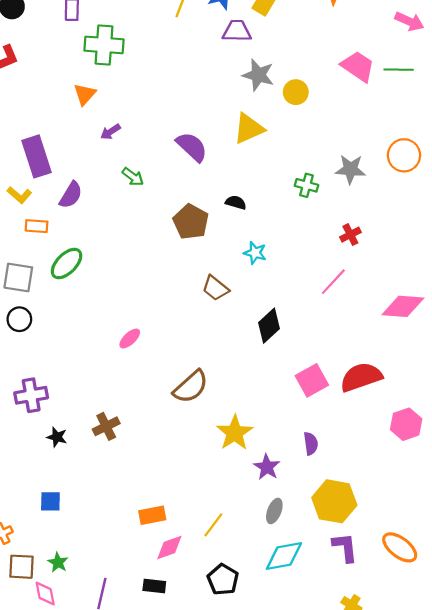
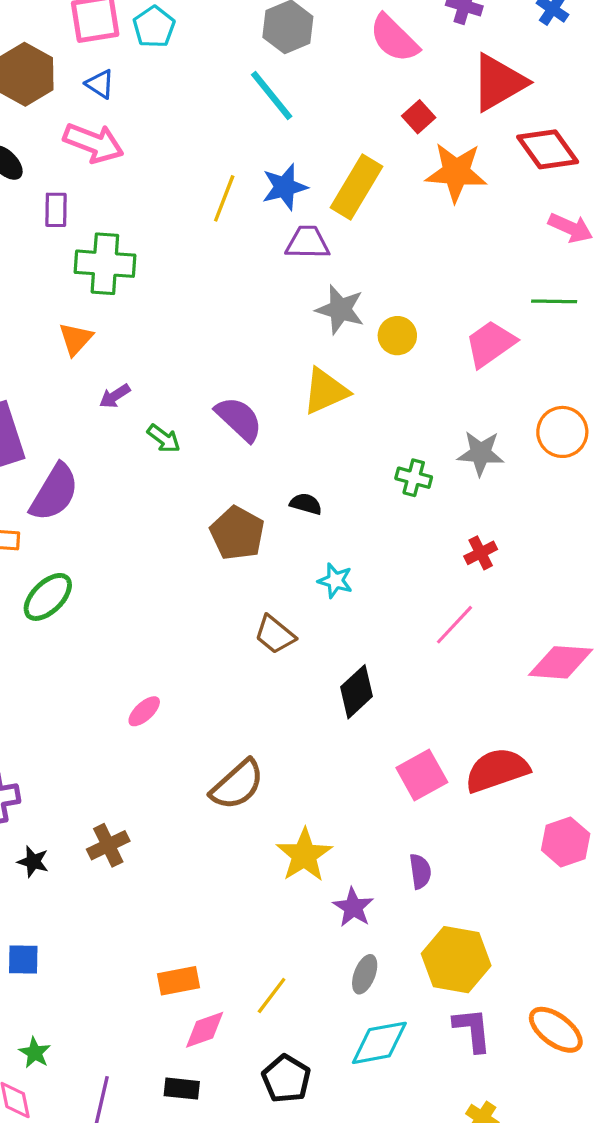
pink trapezoid: (358, 66) -> (490, 344), moved, turned -69
green arrow: (133, 177) -> (164, 439), moved
purple semicircle: (71, 195) -> (54, 492), size x1.4

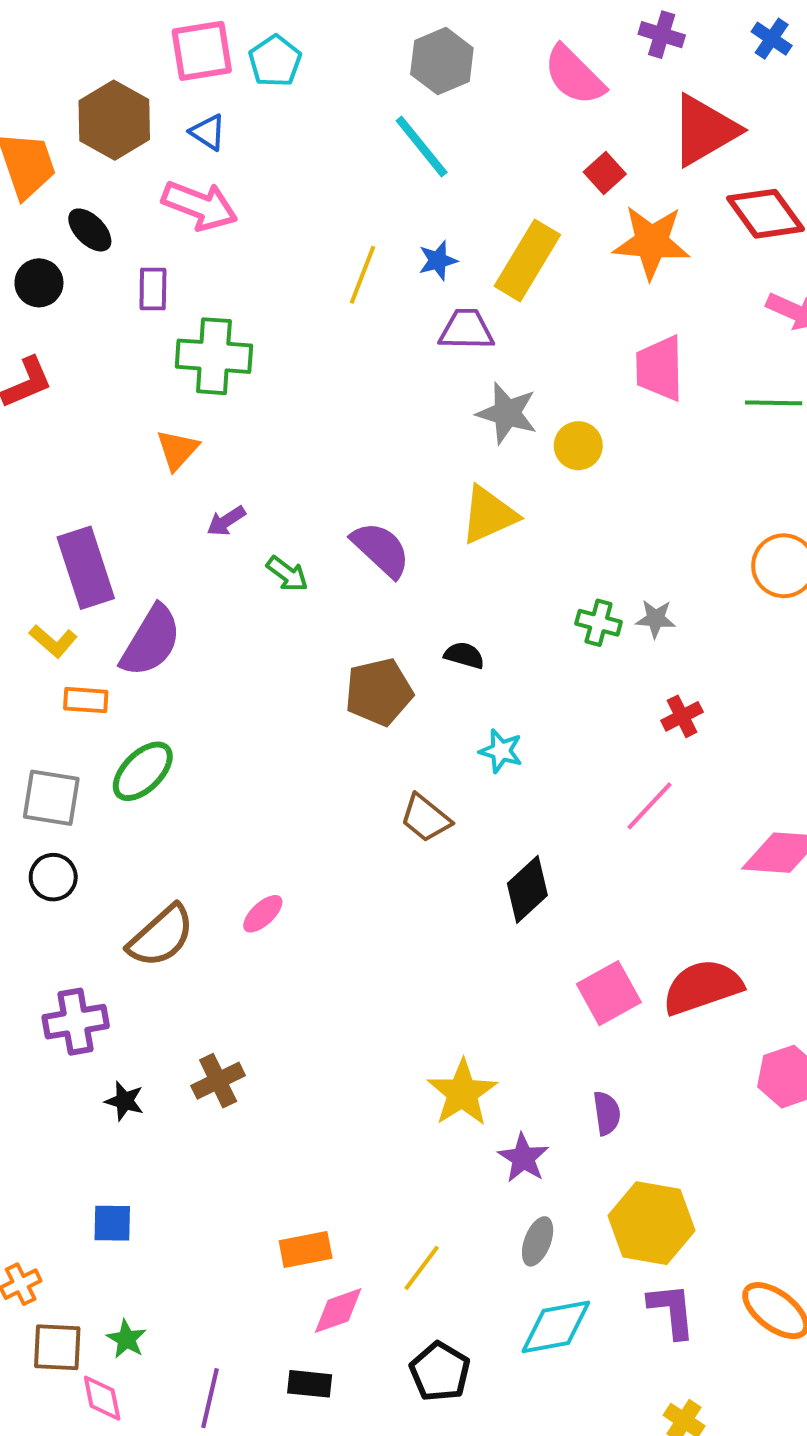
blue star: (285, 187) -> (438, 260), size x0.7
pink trapezoid: (490, 344) -> (660, 368), moved, turned -56
gray star: (481, 453) -> (656, 619), moved, size x0.7
brown pentagon: (237, 533) -> (379, 692), turned 30
brown semicircle: (237, 785) -> (161, 936), moved

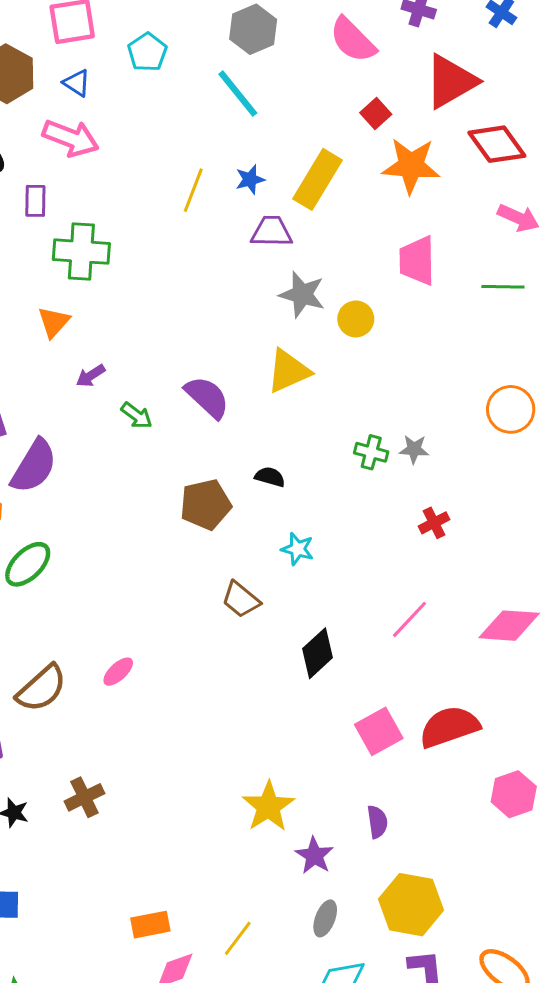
cyan pentagon: (275, 61) -> (147, 52), moved
pink line: (649, 806) -> (409, 619), moved

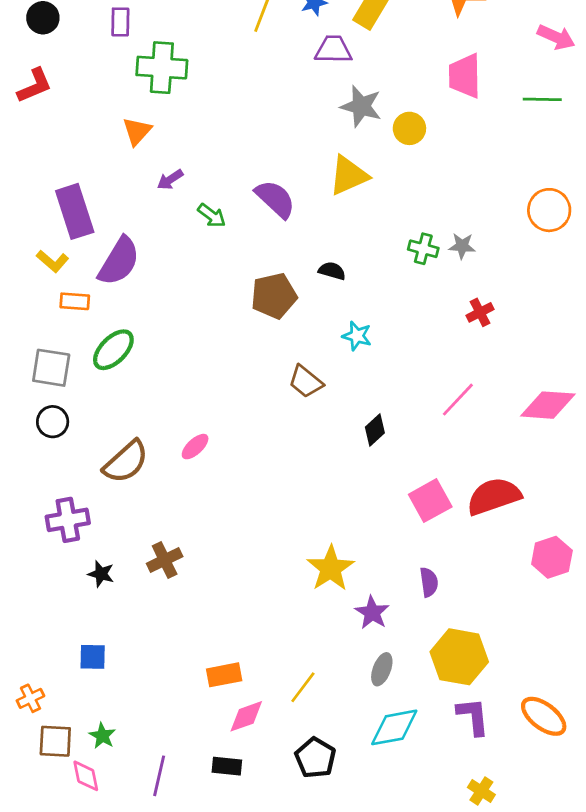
black diamond: (317, 653) -> (375, 430), size x0.7

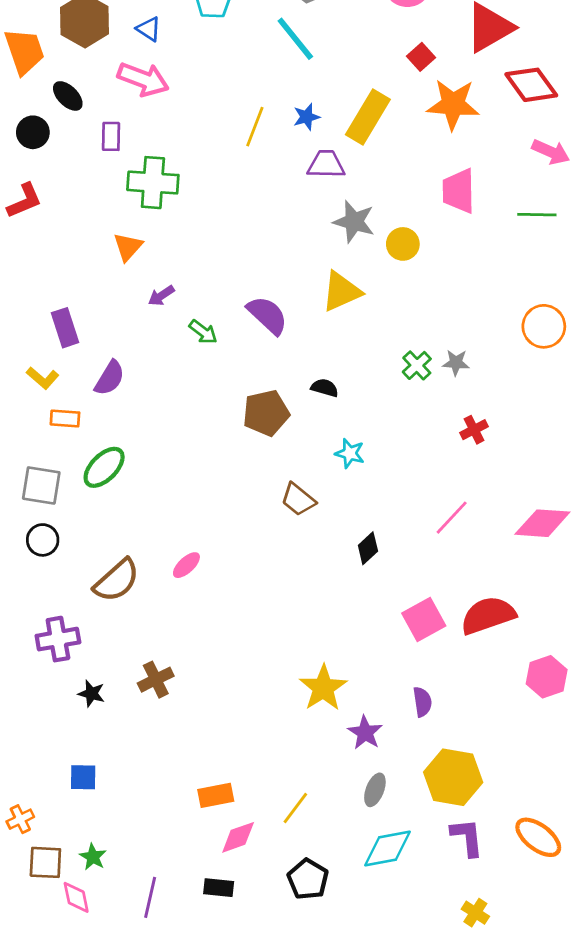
purple rectangle: (75, 211) -> (65, 328), size x0.7
green cross: (423, 249) -> (417, 365), turned 32
purple semicircle: (119, 261) -> (110, 378), size x0.7

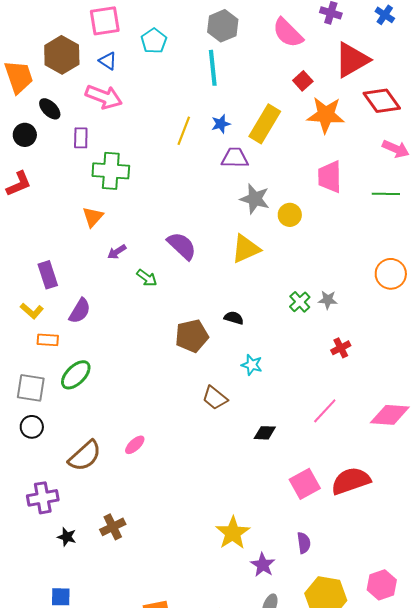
cyan line: (295, 39) -> (213, 68), turned 33
purple semicircle: (267, 315) -> (182, 246), moved
black diamond: (368, 548) -> (265, 433), turned 45
pink hexagon: (547, 677) -> (382, 585), moved

